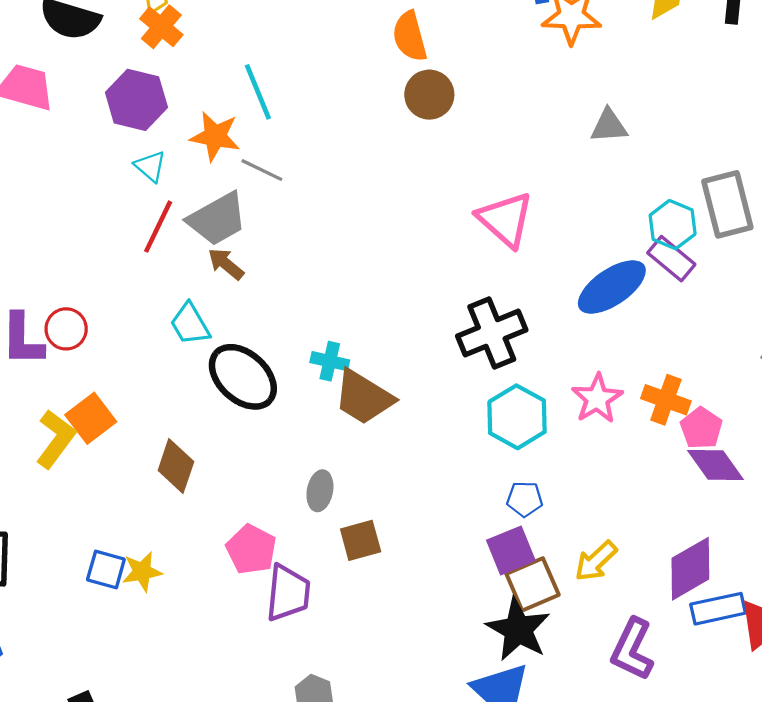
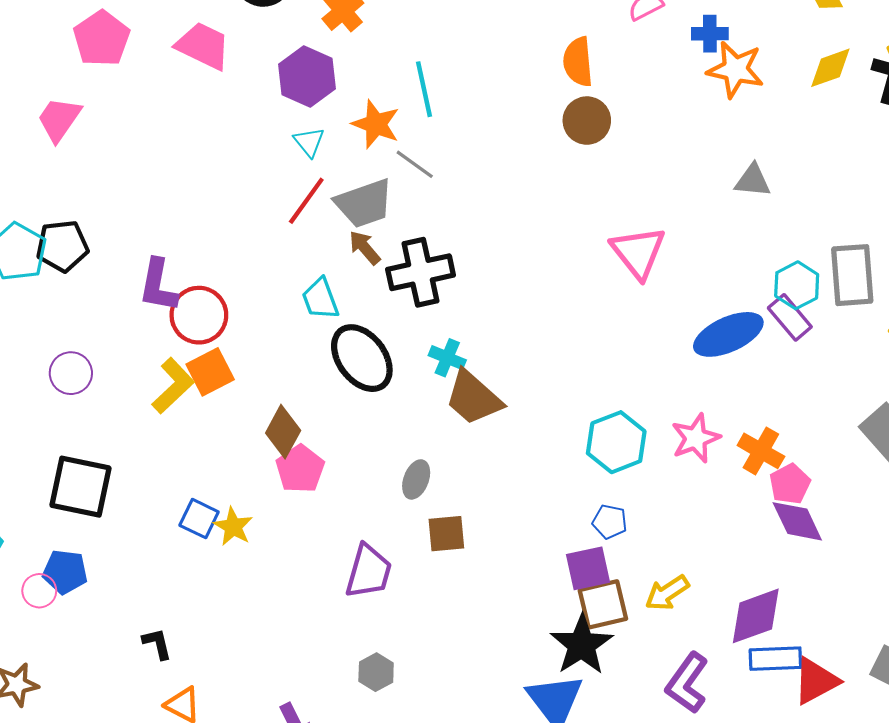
red circle: (66, 329) -> (199, 315), moved, size x1.4
black cross: (492, 333) -> (421, 272), moved
pink pentagon: (251, 549) -> (300, 469), moved
yellow star: (142, 572) -> (233, 527), turned 30

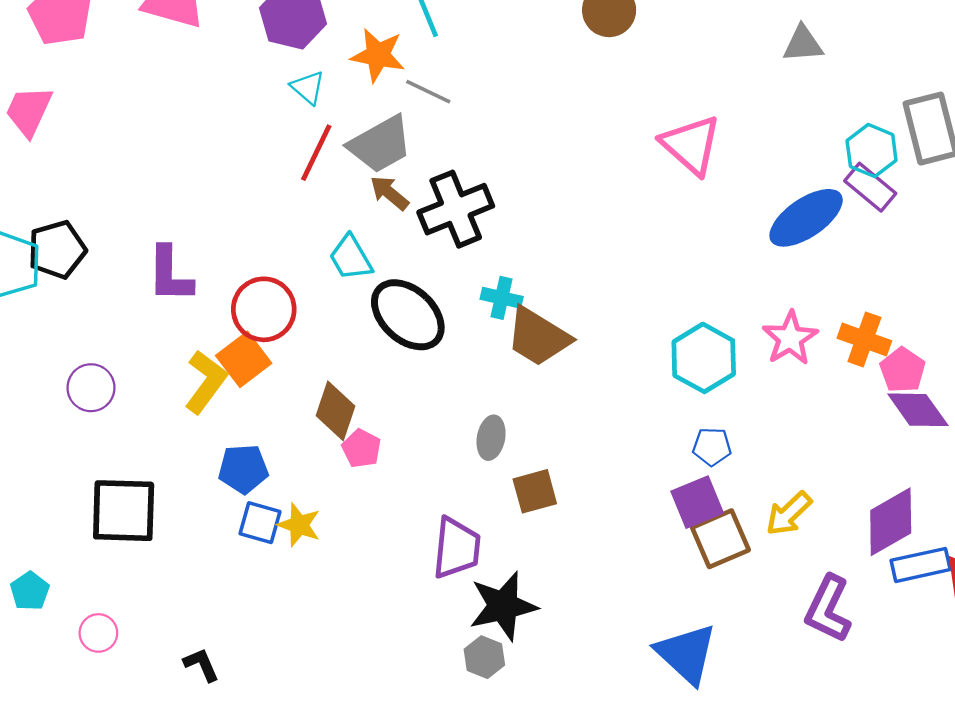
red circle: (199, 315) -> (264, 309), moved
pink pentagon: (300, 469) -> (361, 449), size x0.7
blue pentagon: (65, 572) -> (243, 469), moved
black L-shape: (157, 644) -> (201, 665), moved
black star: (582, 645) -> (503, 606), moved, turned 30

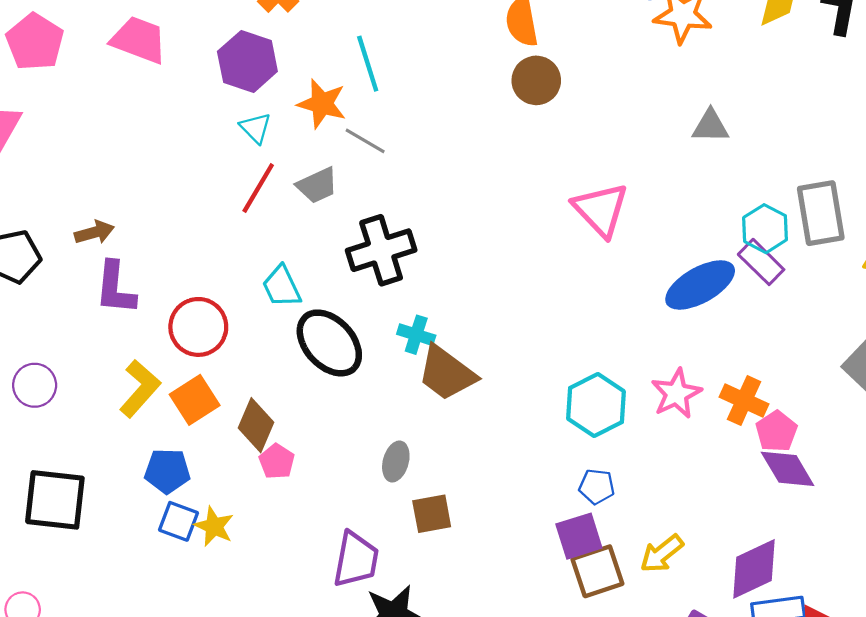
gray trapezoid: (380, 144) -> (317, 185), size x0.7
brown arrow: (389, 193) -> (94, 232), moved, turned 120
orange square: (244, 359) -> (195, 400), moved

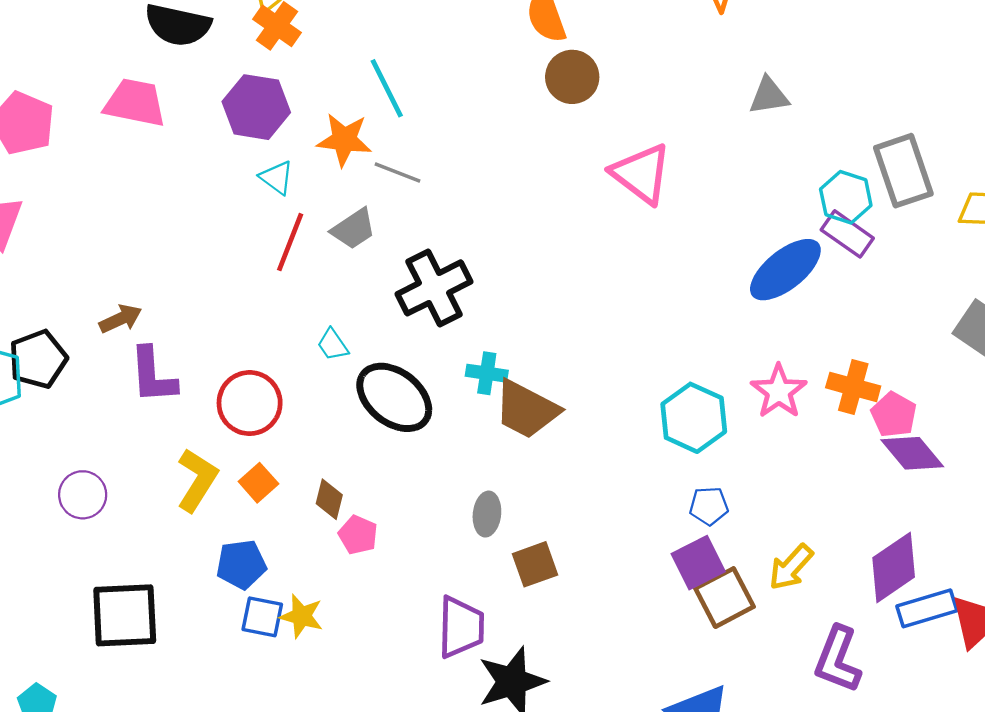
pink triangle: (601, 210) -> (641, 174), moved
cyan trapezoid: (282, 287) -> (333, 345), size x0.7
orange square: (195, 400) -> (258, 483), size x0.7
brown diamond: (256, 425) -> (329, 499), size x0.7

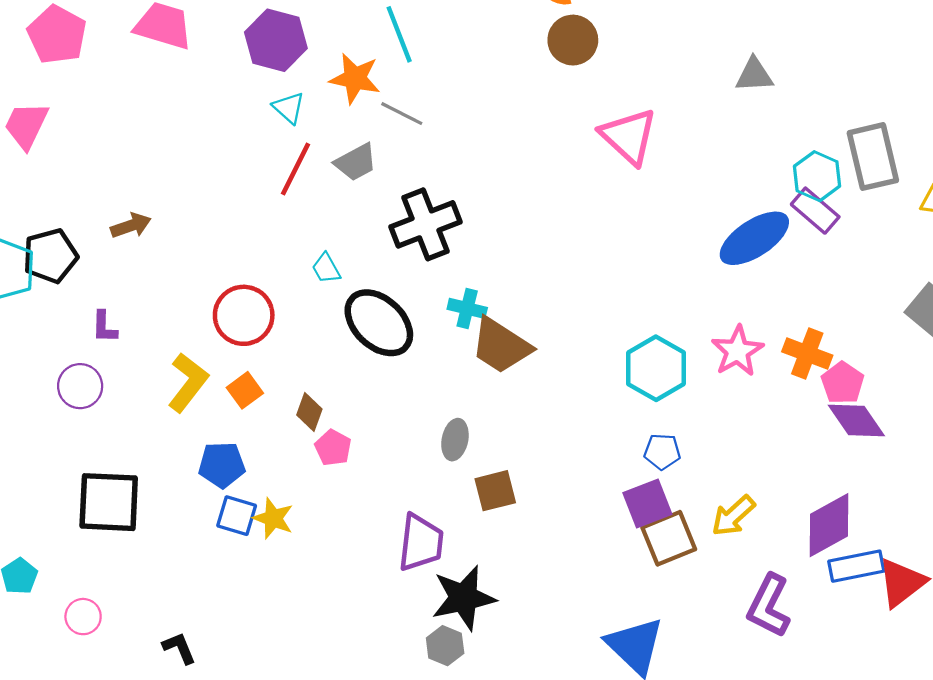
purple L-shape: (153, 375) -> (104, 327), moved, size x0.6

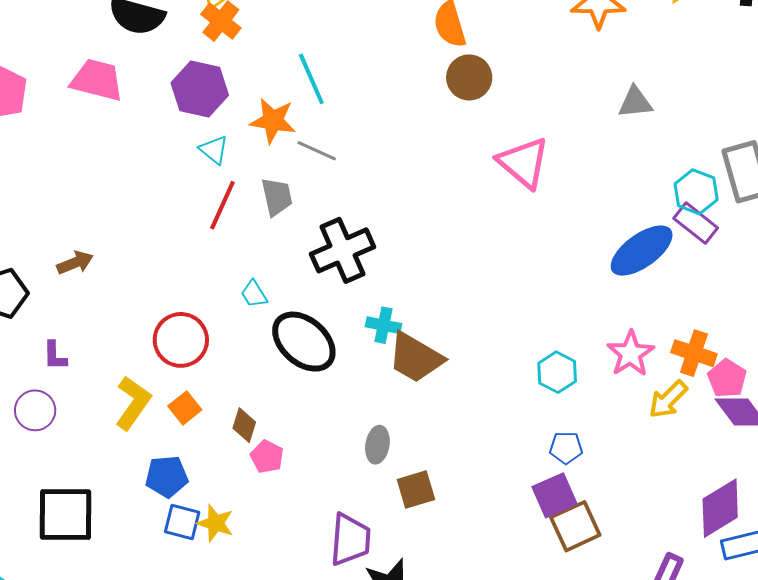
gray trapezoid: (356, 162) -> (277, 197), turned -72
cyan hexagon: (656, 368) -> (557, 372), size x0.7
yellow arrow: (733, 516) -> (668, 399), moved

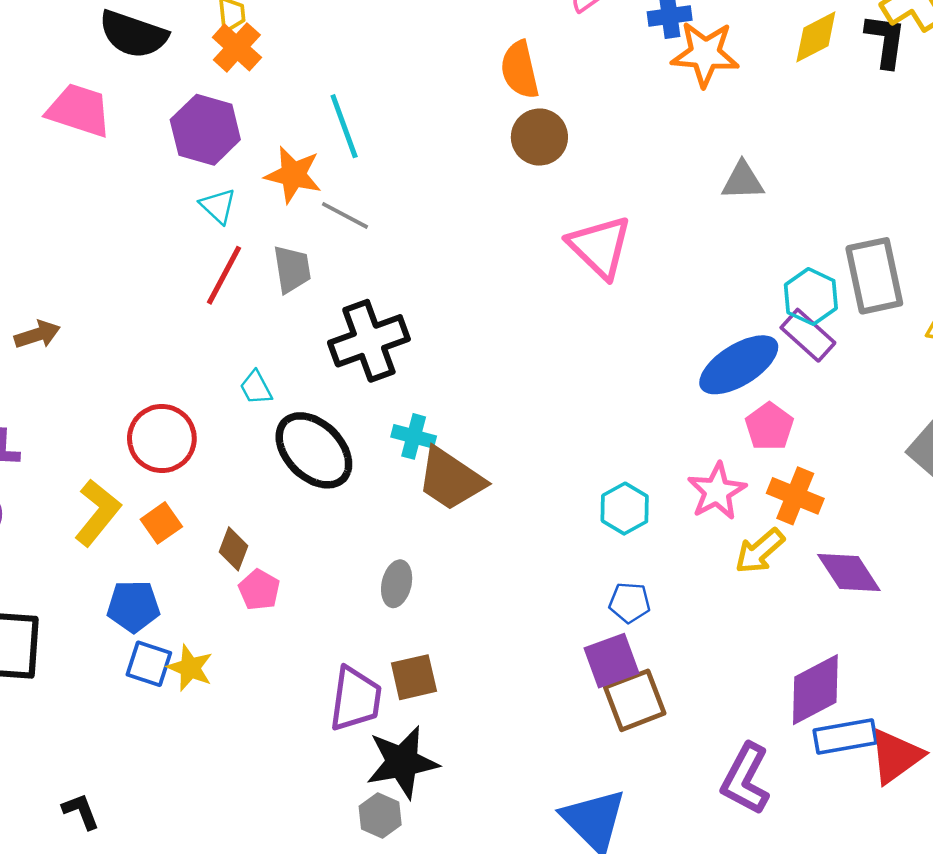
pink pentagon: (727, 378) -> (769, 427), moved
brown square: (416, 490) -> (414, 677), moved

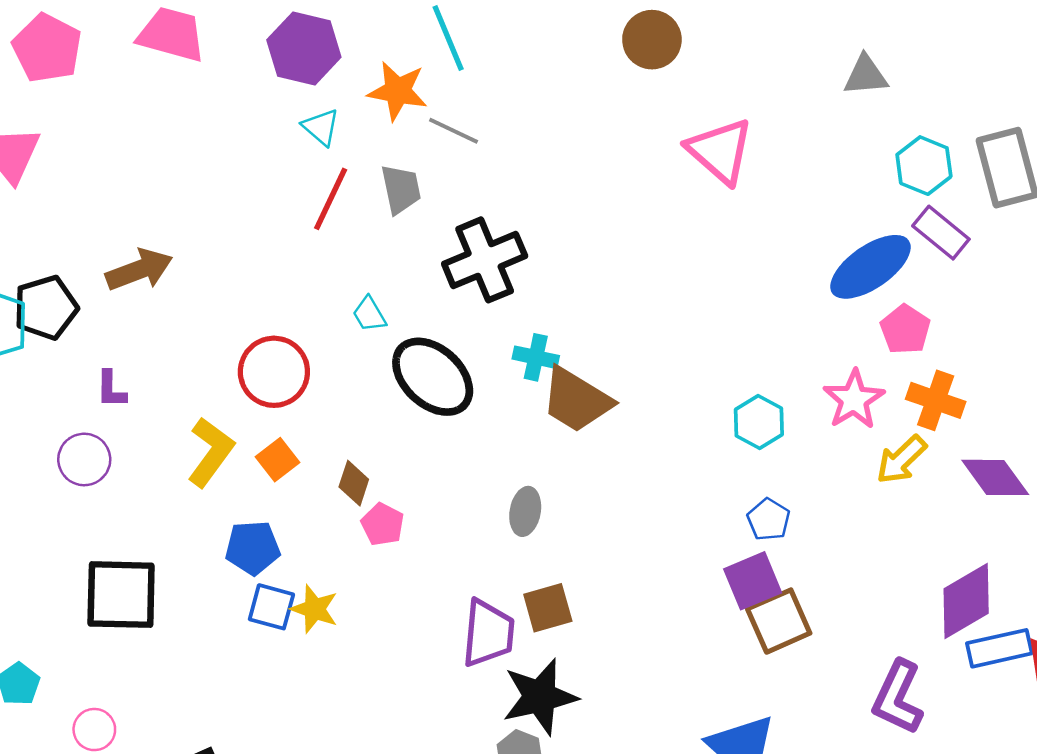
cyan hexagon: (811, 297) -> (924, 166), moved
brown arrow: (37, 335) -> (139, 270), size x1.4
blue pentagon: (630, 603) -> (769, 520), turned 30

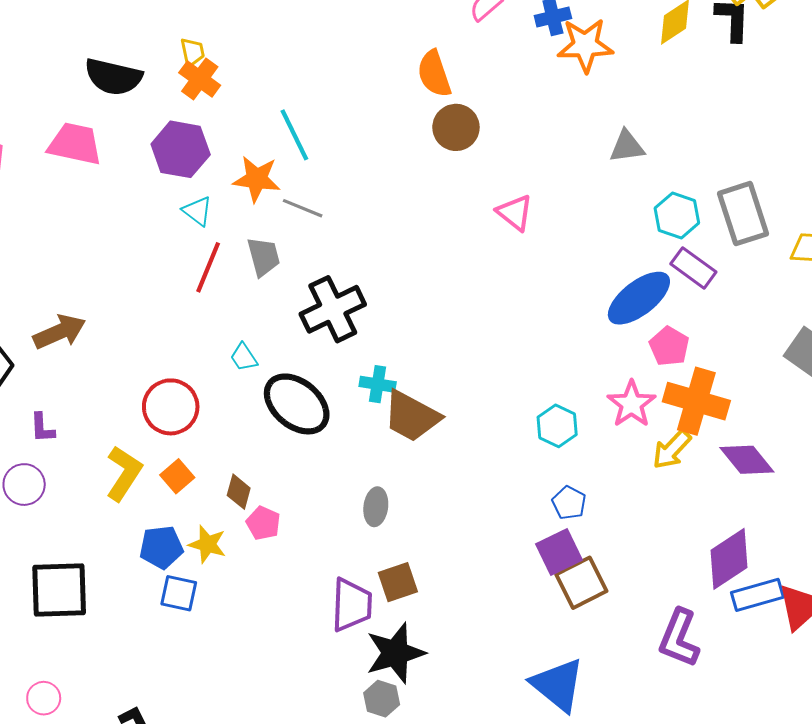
pink triangle: (720, 151) -> (515, 213), size x0.7
orange cross: (936, 400) -> (696, 401), size x1.4
yellow star: (314, 609) -> (207, 544), moved

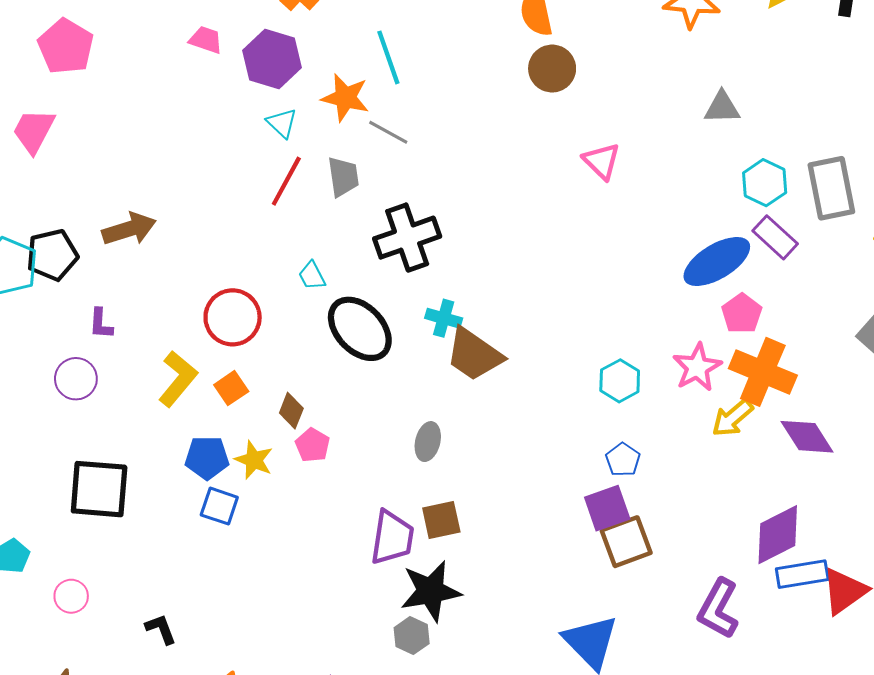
pink trapezoid: (75, 144) -> (206, 40), moved, size x0.6

